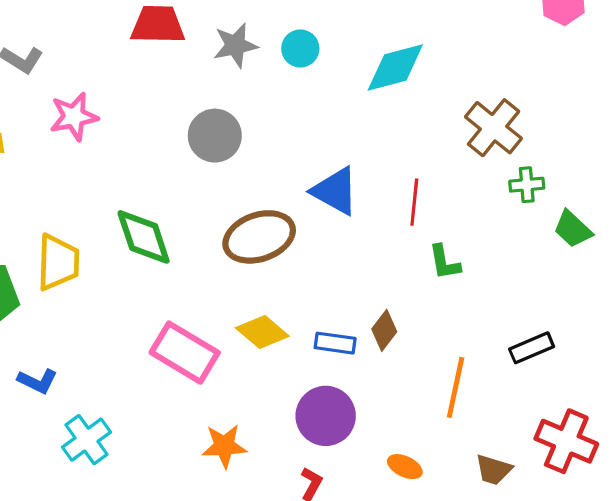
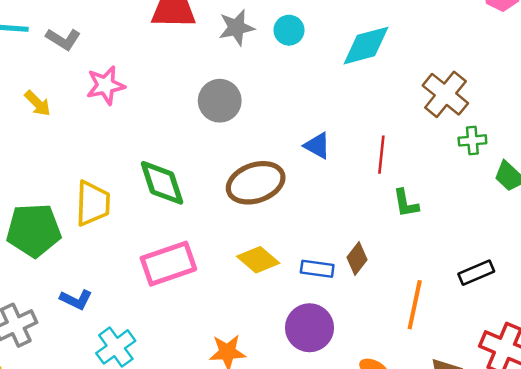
blue triangle: (335, 191) -> (317, 146), size x0.7
pink rectangle: (185, 353) -> (168, 264), moved, turned -50

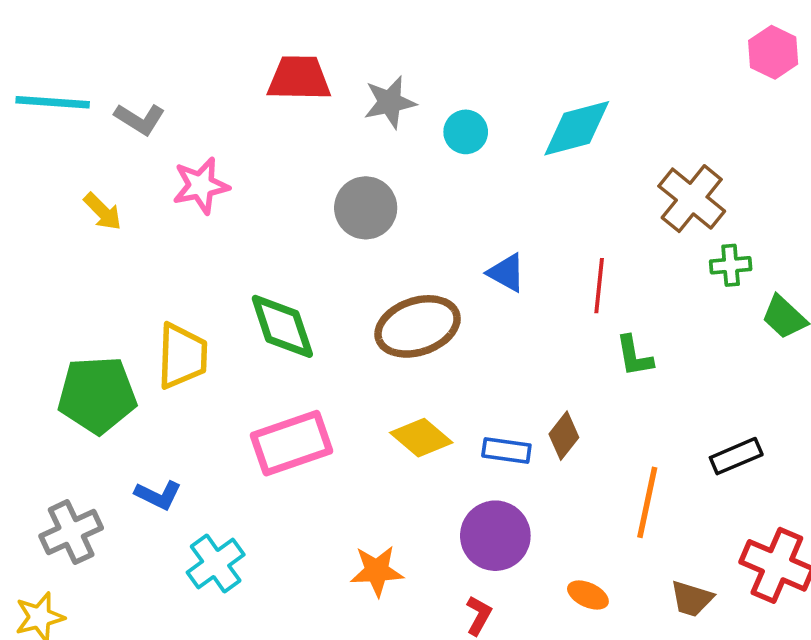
cyan circle: (289, 30) -> (466, 132), moved

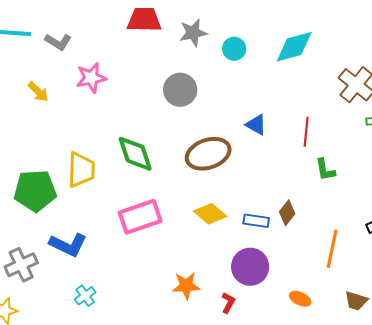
blue L-shape: (158, 495) -> (68, 245), size x1.5
cyan cross: (216, 564) -> (85, 296), moved, size x0.7
red L-shape: (479, 615) -> (228, 303), moved

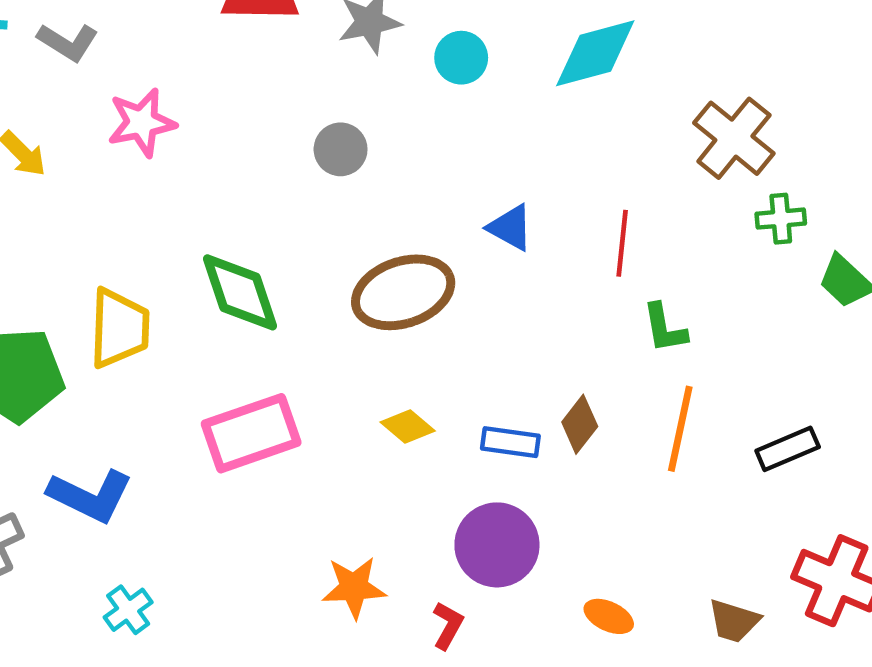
gray circle: (180, 90) -> (341, 149), size x0.7
yellow diamond: (210, 214) -> (408, 426), size x0.7
orange line: (332, 249) -> (680, 429), moved

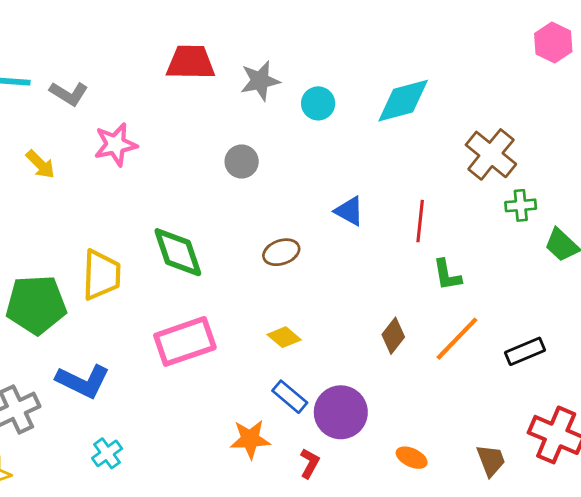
brown ellipse: (403, 292) -> (281, 252), size x0.6
orange line: (680, 429) -> (457, 339), turned 32
blue rectangle: (510, 442) -> (290, 397), moved, turned 32
brown trapezoid: (734, 621) -> (491, 460), turned -128

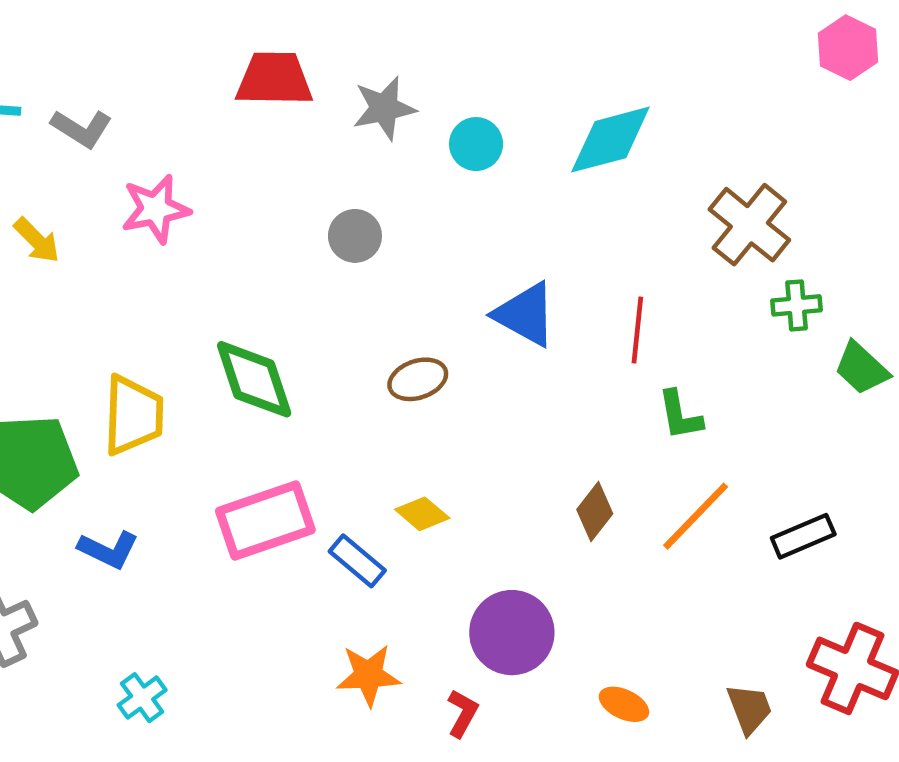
blue triangle: (349, 211) -> (525, 314), size x1.4
blue L-shape: (83, 381) -> (108, 550), moved, size x0.7
blue rectangle: (290, 397) -> (357, 561), moved

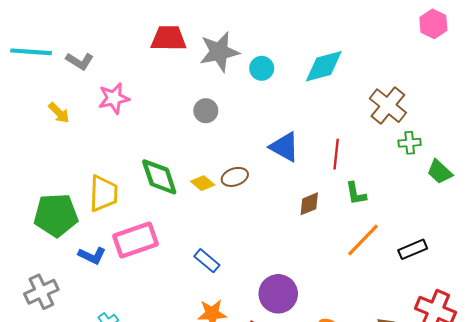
gray star: (384, 108) -> (219, 52), size x1.4
brown diamond: (595, 512) -> (309, 204), moved, turned 30
yellow diamond: (422, 514) -> (203, 183), moved
pink rectangle: (265, 521) -> (135, 240), moved

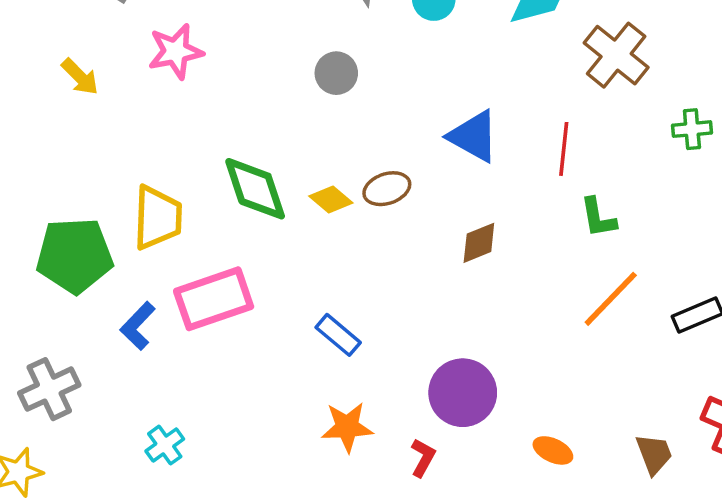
brown cross: (388, 106) -> (616, 55), moved
brown diamond: (309, 204) -> (479, 243), moved
blue L-shape: (92, 256) -> (138, 326), turned 108

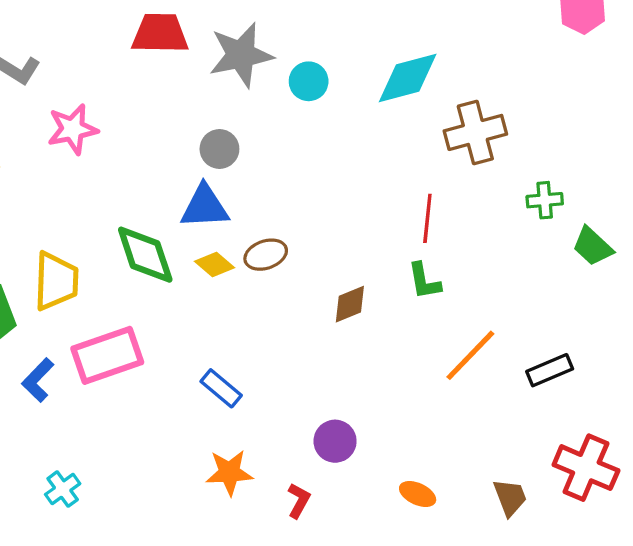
brown cross: (616, 55) -> (475, 132), turned 36
blue triangle: (474, 136) -> (205, 207), moved, turned -32
green L-shape: (598, 218) -> (424, 281), moved
purple circle: (463, 393) -> (335, 441), size x0.7

